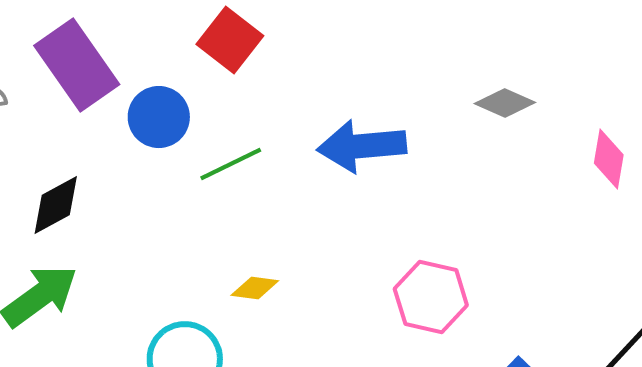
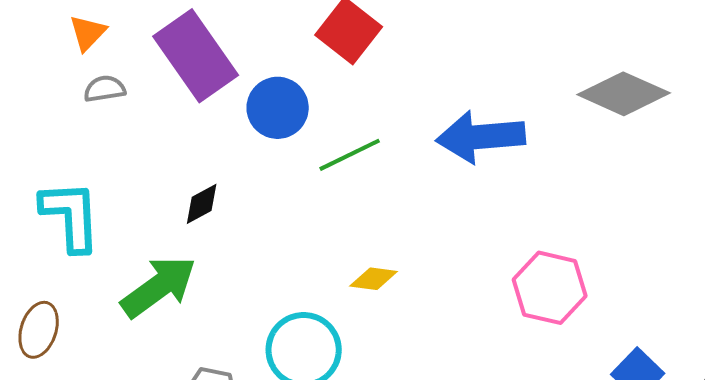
gray diamond: (505, 103) -> (624, 94), size x1.5
black diamond: (56, 205) -> (202, 204), moved, size x0.7

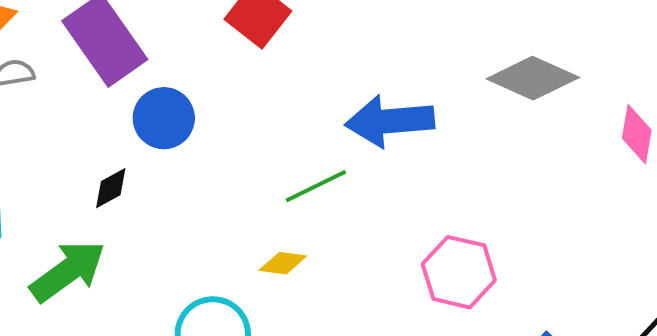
blue circle: (278, 108) -> (164, 118), moved
green line: (350, 155) -> (316, 186), moved

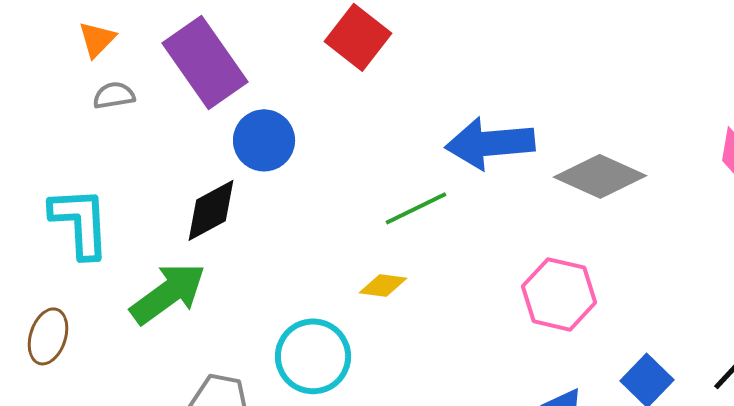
gray diamond: (533, 78) -> (600, 176), moved
black diamond: (111, 188) -> (211, 210), size x1.5

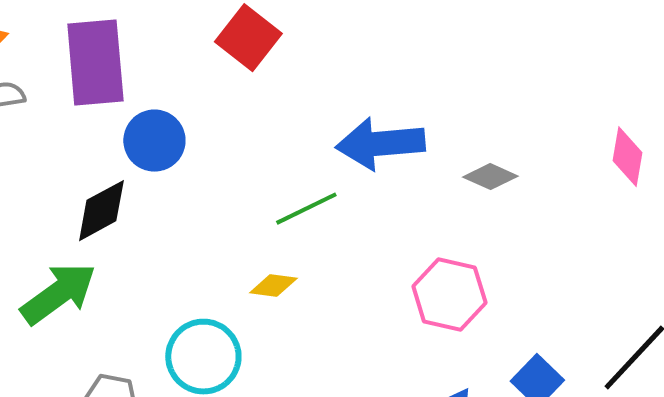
purple rectangle: (205, 62) -> (95, 63), turned 30
gray diamond: (600, 176) -> (490, 177), size x0.6

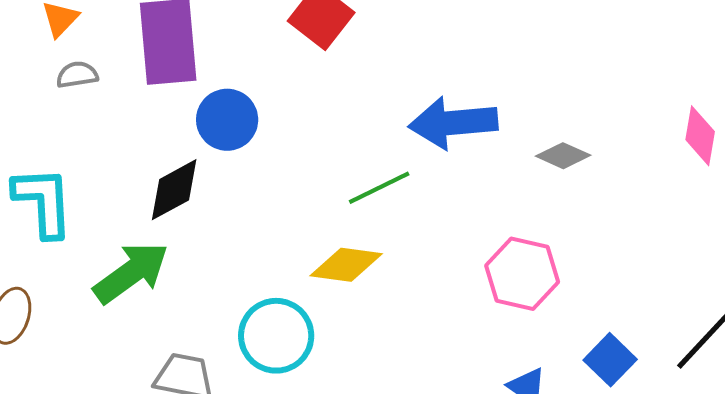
yellow diamond: (273, 286) -> (346, 265), size x1.5

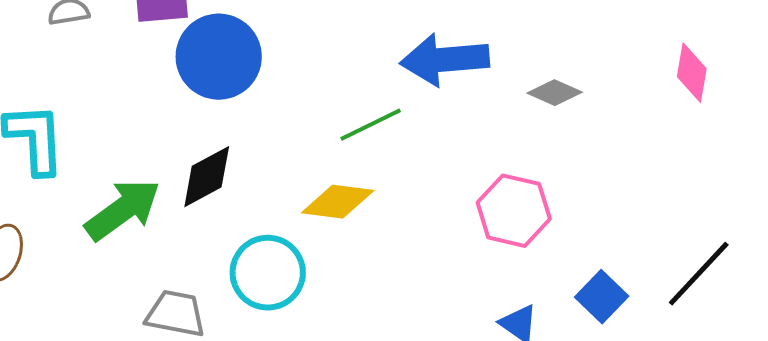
blue circle: (227, 120) -> (219, 57), size x1.4
black diamond: (174, 190) -> (207, 177), moved

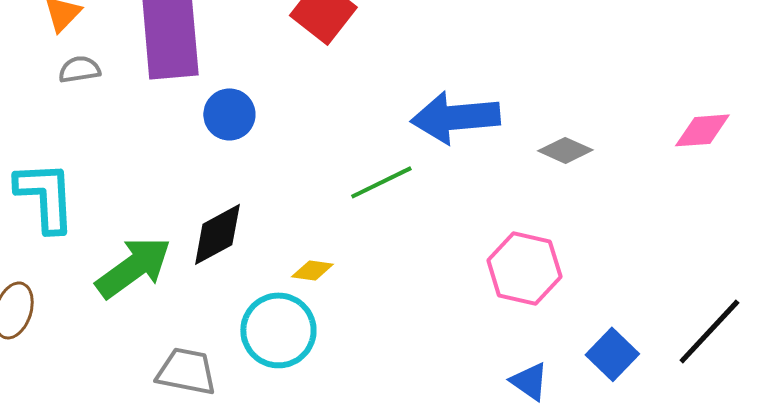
blue circle: (219, 57) -> (229, 114), size x0.6
pink diamond: (692, 73) -> (702, 130), turned 76
yellow diamond: (338, 202) -> (312, 270), moved, size x0.6

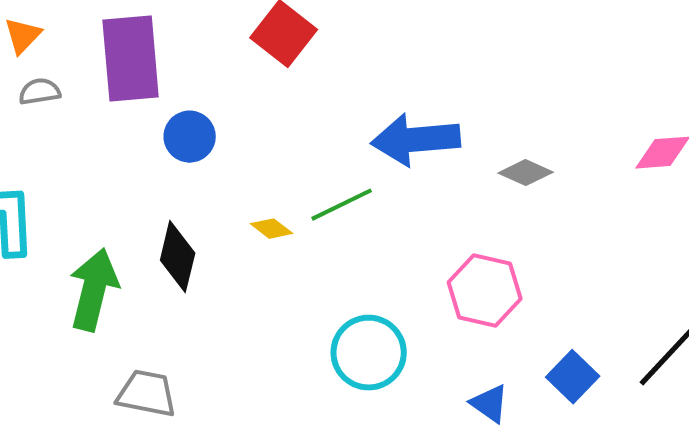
black diamond: (217, 234) -> (178, 257), turned -48
green arrow: (133, 267) -> (94, 290), turned -40
yellow diamond: (312, 270) -> (272, 229), moved, turned 30
cyan circle: (278, 330) -> (369, 353), moved

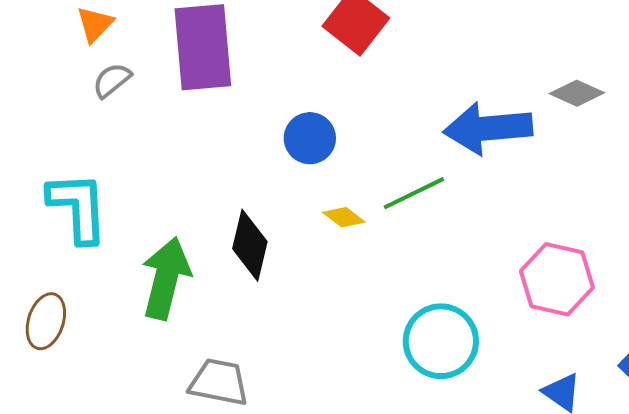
gray semicircle: (40, 92) -> (112, 80), turned -30
blue circle: (190, 137) -> (310, 138), moved
gray diamond: (526, 173) -> (577, 93), moved

